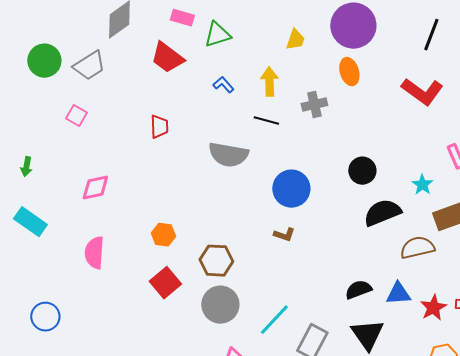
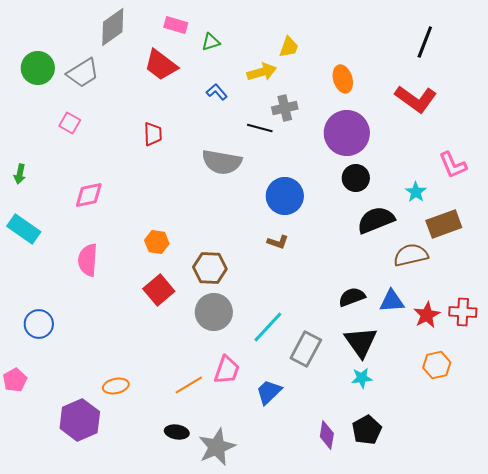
purple circle: (353, 26) -> (347, 133), moved
green triangle: (217, 35) -> (211, 42), size x0.7
yellow arrow: (269, 82) -> (262, 72), moved, turned 76
gray cross: (314, 105) -> (285, 108), moved

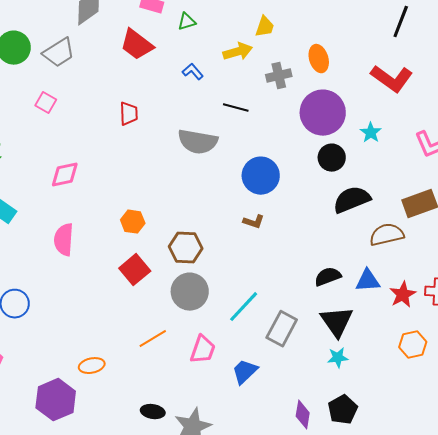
gray cross: (285, 108) -> (279, 76), moved
cyan star: (416, 192) -> (371, 133), moved
orange line: (189, 385) -> (153, 339), moved

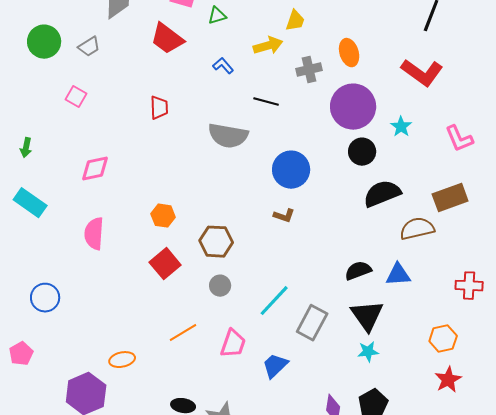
gray trapezoid: (59, 53) -> (89, 47), size x0.7
gray circle: (190, 292) -> (220, 286), size x0.6
red star: (403, 295) -> (448, 380), moved

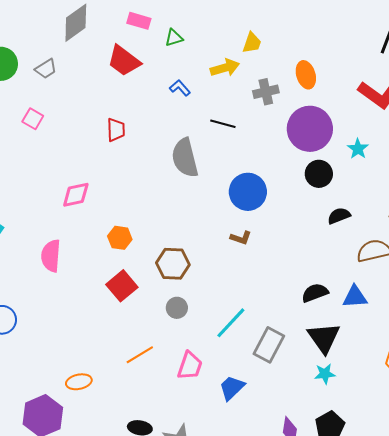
gray semicircle: (228, 136) -> (185, 158), turned 66
pink diamond: (95, 169) -> (76, 195), moved
black semicircle: (382, 194) -> (339, 216), size x0.6

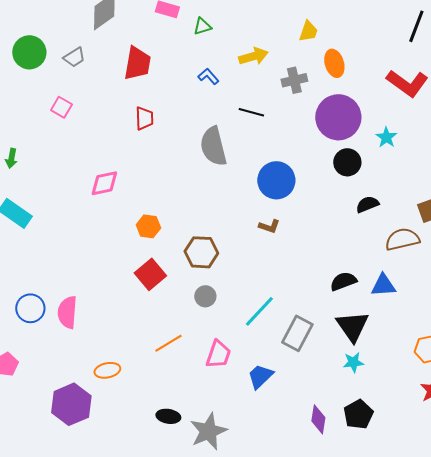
yellow trapezoid: (252, 43) -> (308, 31), moved
red trapezoid: (124, 61) -> (137, 63), moved, turned -117
pink semicircle: (51, 256) -> (67, 312), moved

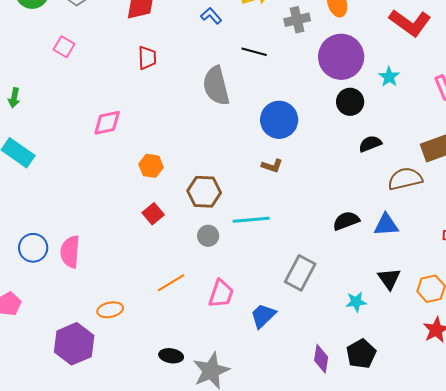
red square: (150, 274) -> (153, 214), size x0.7
cyan line: (259, 311) -> (251, 220), moved, turned 42
black triangle: (352, 326) -> (389, 279), moved, size x0.7

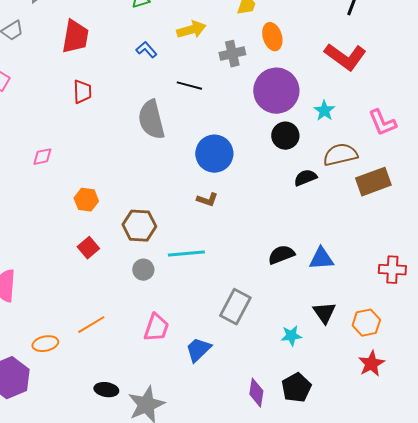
pink diamond: (107, 123) -> (42, 157), size x0.7
brown semicircle: (405, 179) -> (340, 155), moved
orange line: (171, 283) -> (91, 325), moved

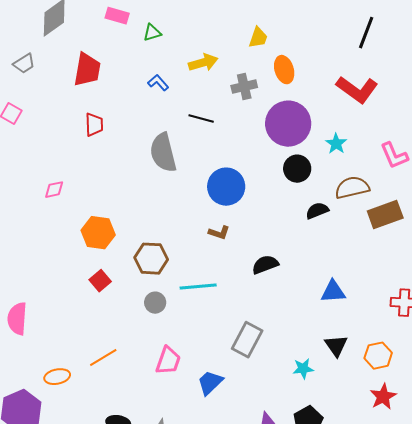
orange hexagon: (86, 200) -> (98, 233), size x1.4
black semicircle: (281, 255) -> (265, 265), moved

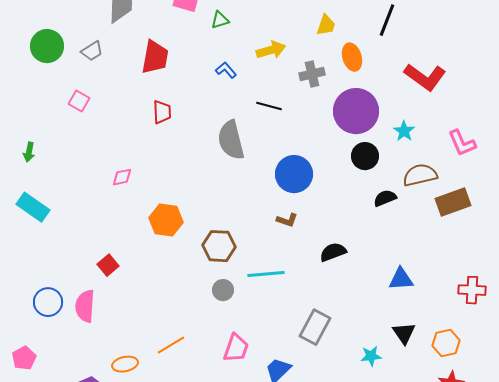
black line: (366, 33) -> (387, 20), moved
red square: (100, 281) -> (108, 265), moved

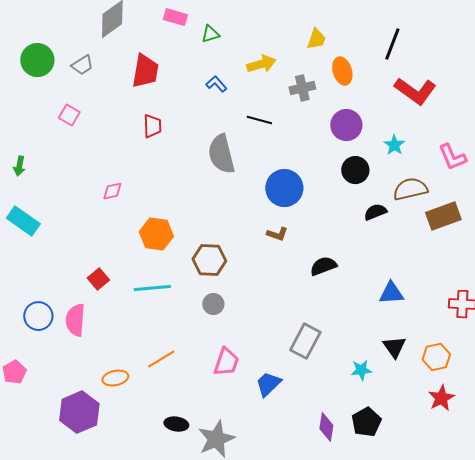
black line: (387, 20) -> (392, 44), moved
purple circle: (356, 111) -> (346, 125), size x0.7
cyan line: (266, 274) -> (152, 288), moved

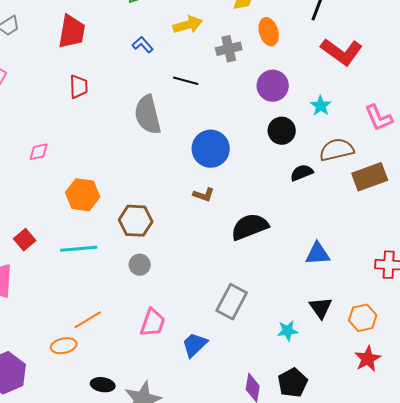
black semicircle: (323, 266) -> (250, 227), size x1.4
orange ellipse: (115, 378) -> (64, 346), moved

